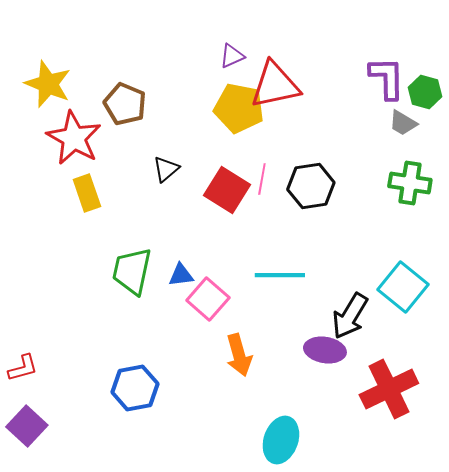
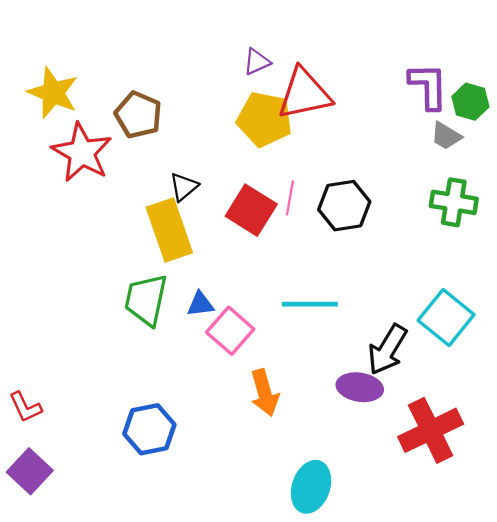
yellow rectangle: (87, 193) -> (169, 230), moved, size x1.5
red L-shape: (23, 368) -> (25, 407), turned 80

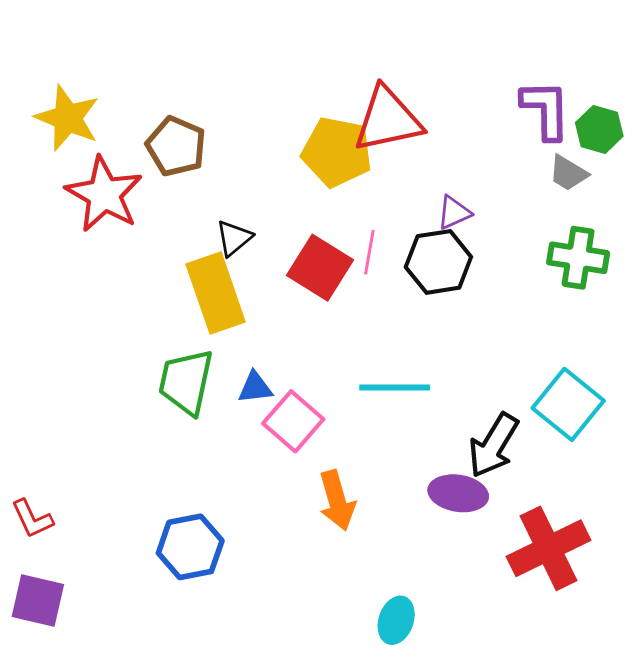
purple triangle: (257, 62) -> (454, 213), moved
purple square: (30, 471) -> (38, 600), turned -30
cyan ellipse: (311, 487) -> (396, 620), size x0.7

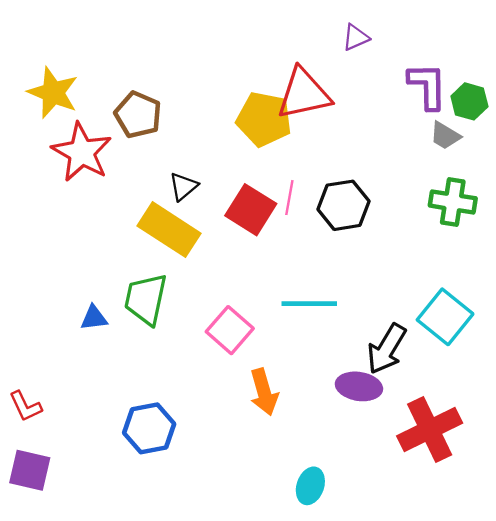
purple triangle: (454, 213) -> (356, 37), moved
yellow rectangle: (216, 293) -> (169, 230), turned -38
blue triangle: (255, 388) -> (94, 318), moved

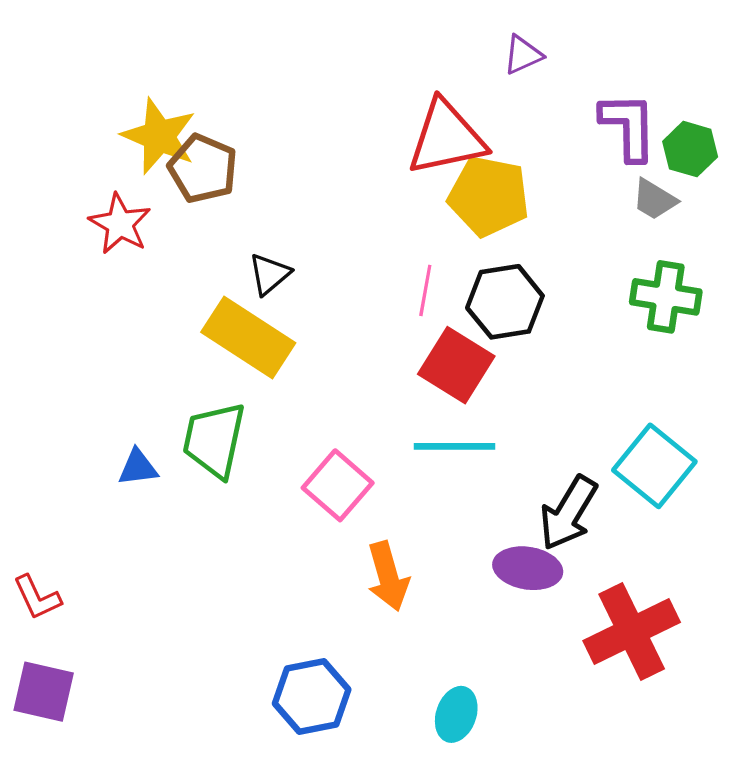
yellow star: (53, 93) -> (159, 136), moved
yellow pentagon: (264, 119) -> (489, 196), moved
red star: (82, 152) -> (120, 224), size x0.7
red square: (251, 210) -> (456, 365), moved
blue hexagon: (149, 428) -> (312, 697), moved

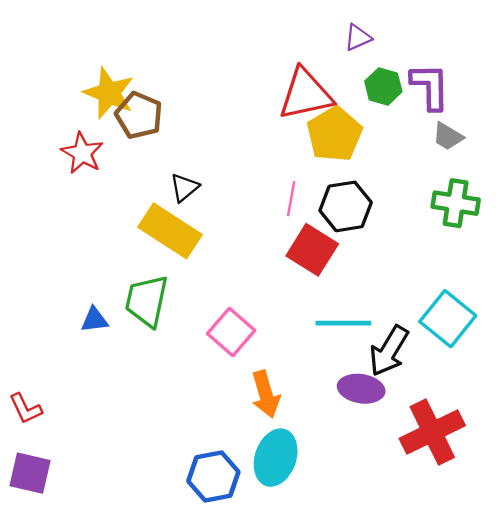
green hexagon: (690, 149) -> (383, 86), moved
yellow pentagon: (489, 196) -> (334, 134), turned 30
cyan line: (455, 446) -> (343, 323), moved
cyan ellipse: (456, 714) -> (276, 458), moved, size x1.5

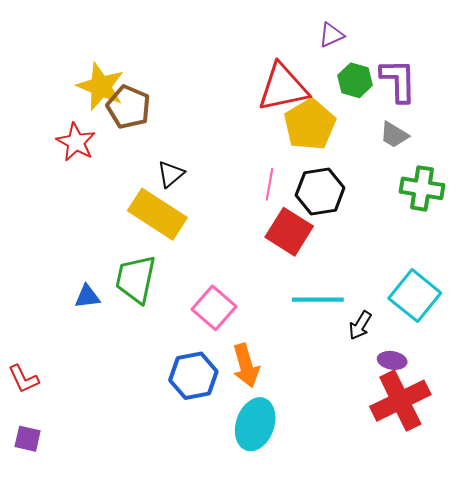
gray trapezoid: (448, 136) -> (394, 135), moved
black arrow: (389, 351) -> (360, 325), size x0.6
purple ellipse: (361, 389) -> (392, 360), moved, size x0.7
purple square: (30, 473) -> (28, 439), size x0.7
blue hexagon: (213, 476) -> (193, 376), moved

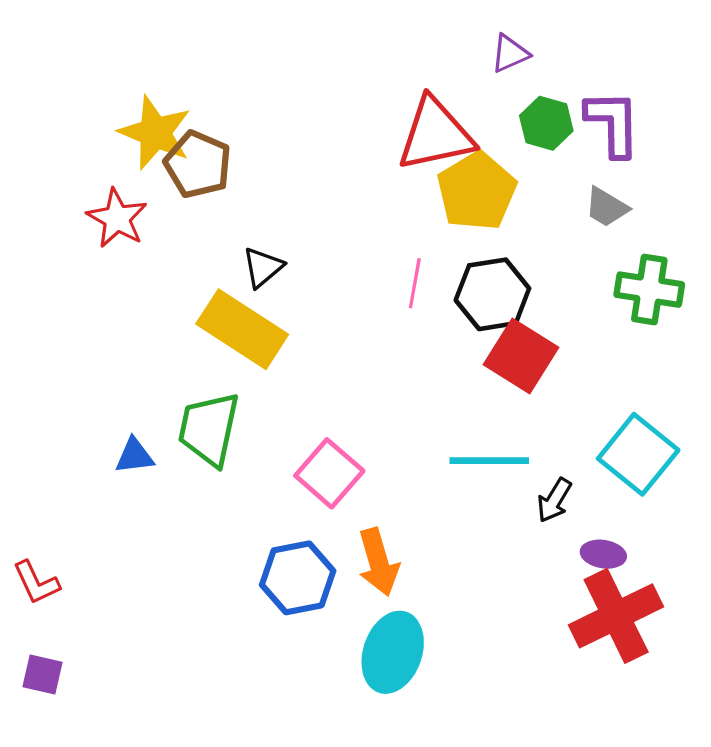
red square: (289, 232) -> (521, 356), moved

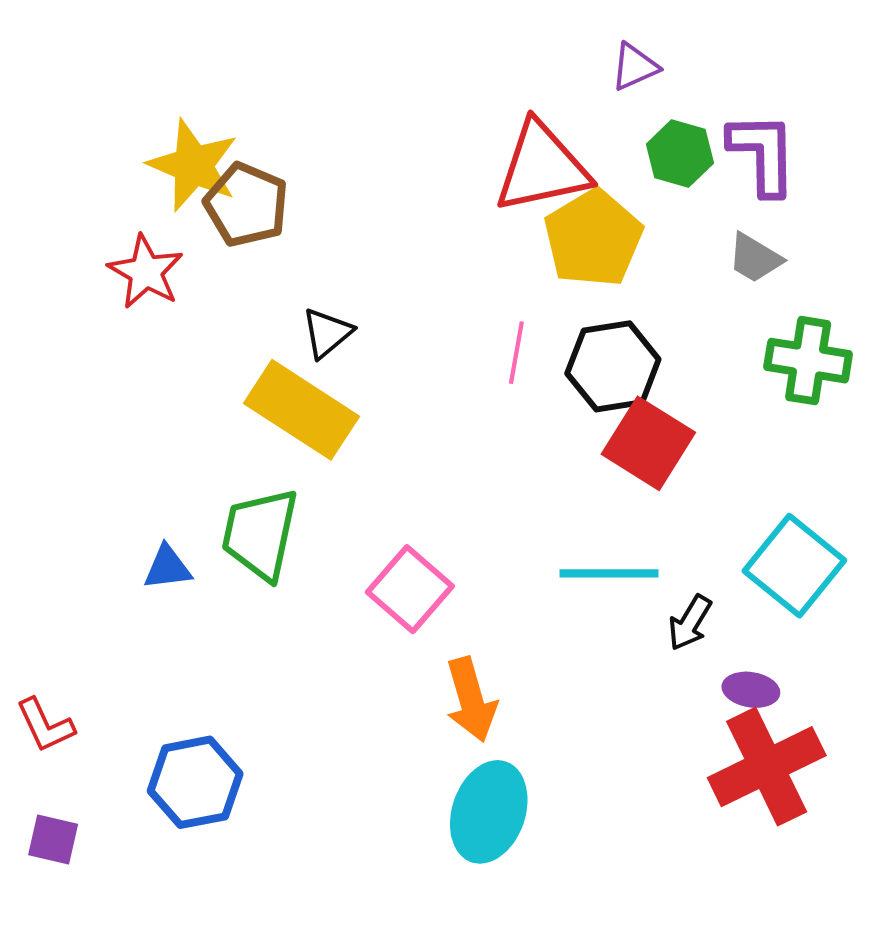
blue hexagon: (298, 578) -> (195, 782), moved

